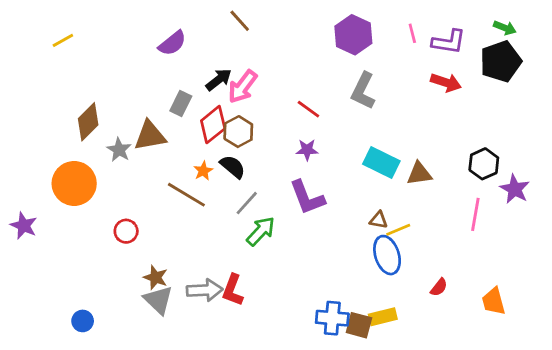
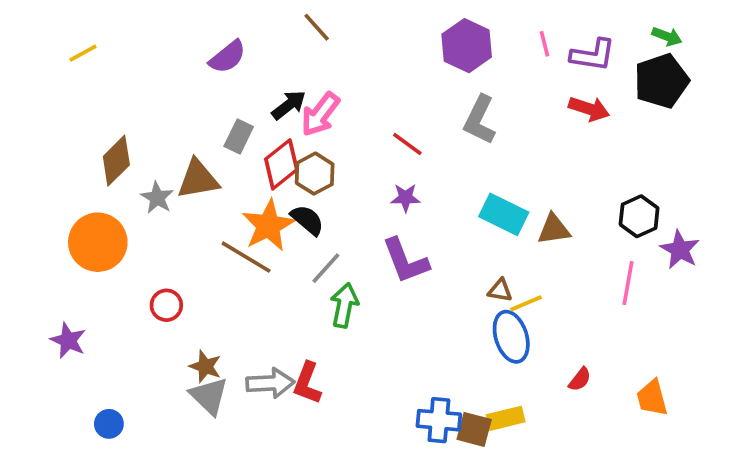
orange star: (203, 171) -> (268, 226), size x2.0
purple star: (24, 226) -> (68, 340), moved
green arrow: (261, 231) -> (344, 305), turned -32

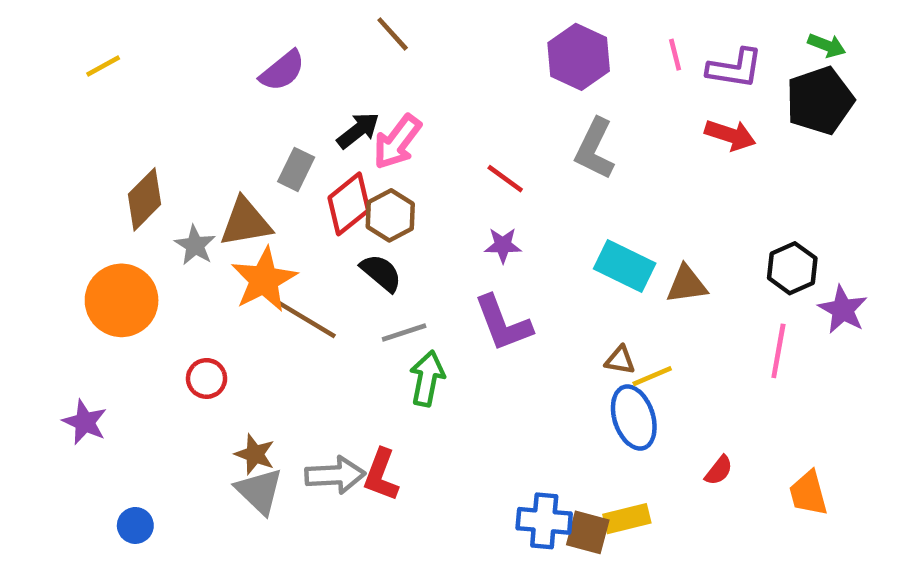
orange star: (268, 226) -> (264, 280), moved
gray line: (326, 268) -> (404, 333), turned 30

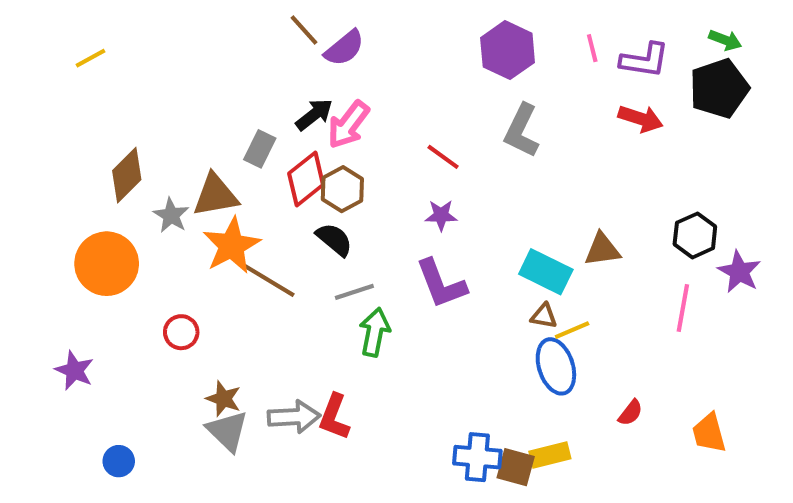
brown line: (393, 34) -> (304, 30), moved
purple semicircle: (282, 71) -> (344, 48), moved
cyan rectangle: (625, 266) -> (546, 272), moved

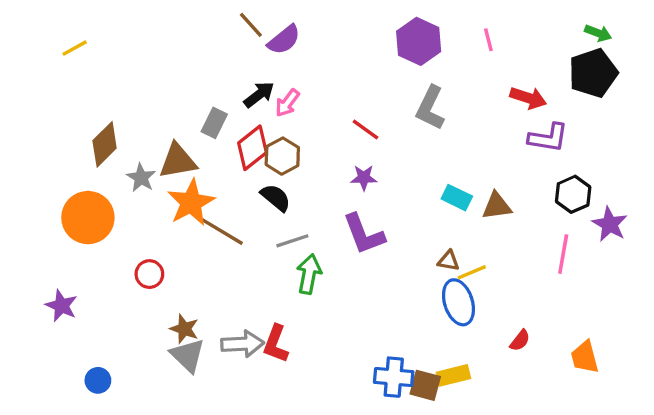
purple L-shape: (645, 60) -> (548, 138), moved
pink arrow: (348, 125) -> (287, 103), size x0.7
cyan rectangle: (546, 272) -> (457, 198), moved, size x0.7

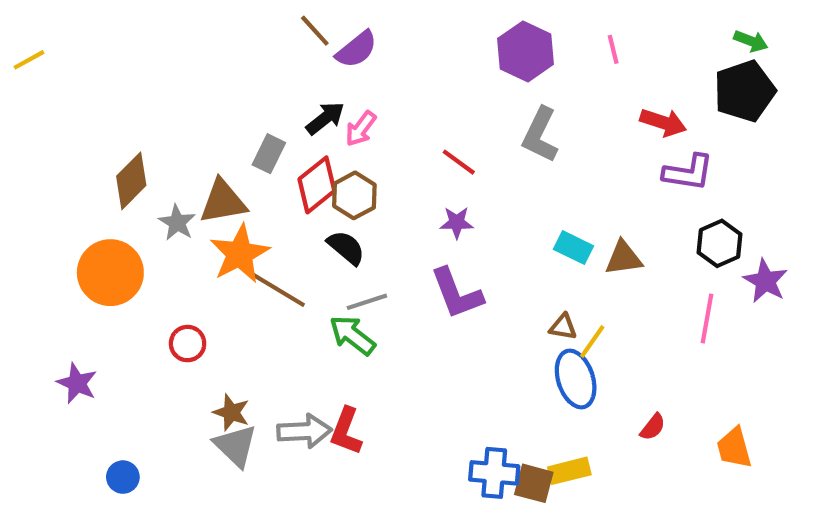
yellow line: (75, 48) -> (29, 60), moved
yellow line: (472, 272) -> (592, 341), turned -32
green arrow: (309, 274) -> (352, 335), moved, turned -63

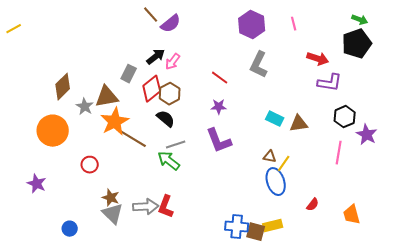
blue circle: (123, 477) -> (70, 229), moved

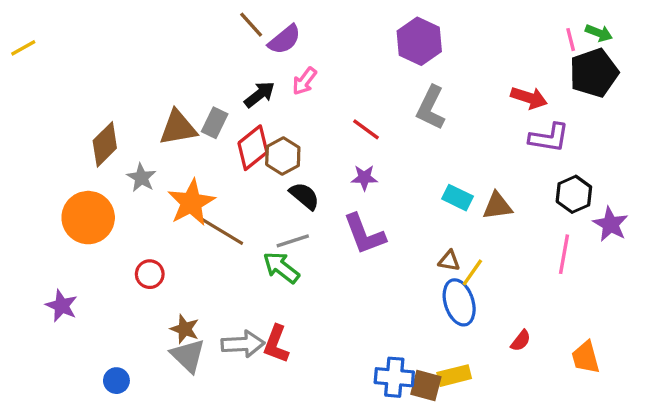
pink line: (294, 24) -> (571, 40), moved
pink arrow: (173, 62) -> (304, 81), moved
brown triangle: (107, 97) -> (178, 128), moved
black semicircle: (166, 119) -> (304, 196), moved

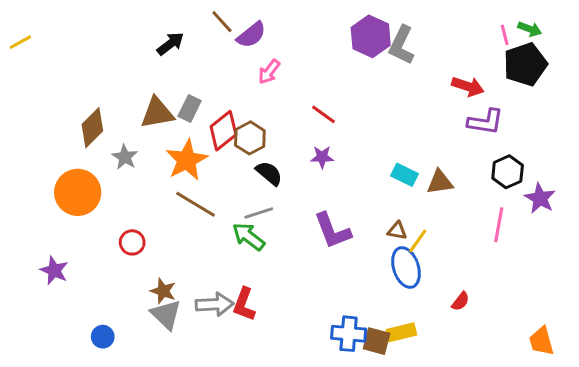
black arrow: (260, 94) -> (170, 44), moved
gray L-shape: (431, 108) -> (402, 45), moved
orange star: (191, 203) -> (187, 160), moved
purple L-shape: (364, 234) -> (332, 231), moved
orange trapezoid: (586, 357) -> (541, 341), moved

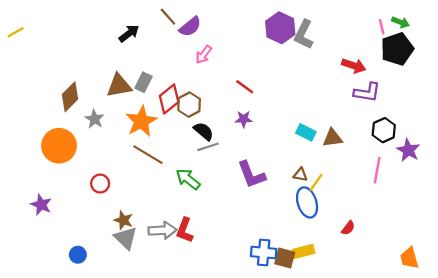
gray line: (259, 213) -> (208, 147), moved

